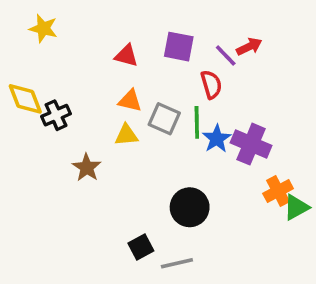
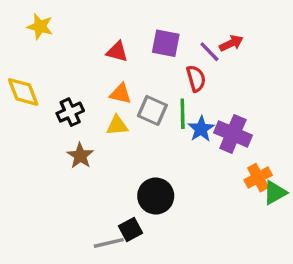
black cross: (56, 115) -> (70, 112), moved
black circle: (190, 207) -> (156, 196), moved
gray line: (177, 263) -> (109, 243), moved

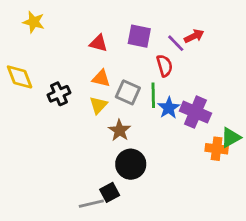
yellow triangle: (117, 126) -> (98, 105), turned -42
brown star: (80, 156) -> (119, 130), moved
orange cross: (258, 178) -> (217, 149), turned 35
green triangle: (275, 193) -> (231, 137), moved

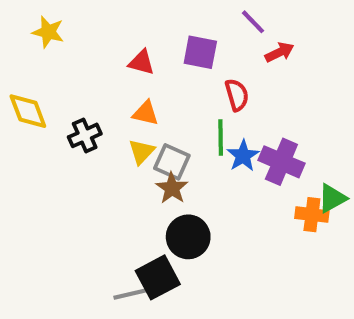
purple line: (176, 43) -> (253, 22), moved
gray square: (128, 92) -> (172, 162), moved
black square: (110, 192) -> (158, 277), size x1.5

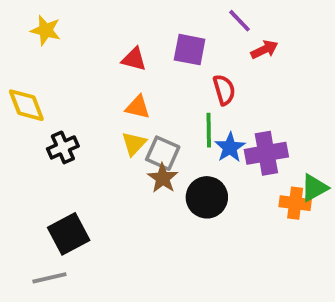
black cross: (85, 135) -> (63, 147), moved
purple cross: (281, 162) -> (266, 153), turned -33
black circle: (188, 237) -> (207, 197), moved
black square: (158, 277) -> (69, 234), moved
gray line: (131, 294) -> (49, 278), moved

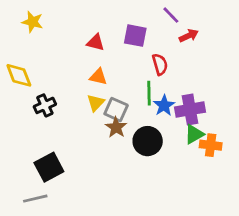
green triangle: (314, 188) -> (194, 134), moved

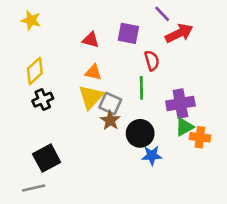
red arrow: (189, 36) -> (179, 33), size x1.5
yellow diamond: (19, 75) -> (35, 71), moved, turned 68
yellow triangle: (96, 103) -> (91, 97), size x1.5
blue star: (164, 105) -> (152, 155), moved, turned 30

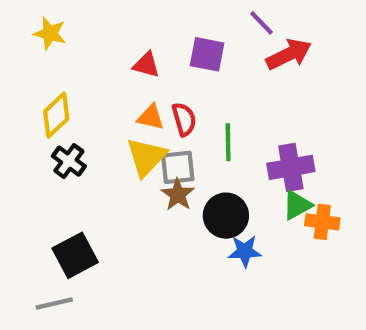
red semicircle: (152, 61) -> (184, 119), moved
black cross: (43, 100) -> (69, 161), turned -30
gray square: (110, 103) -> (178, 167), turned -30

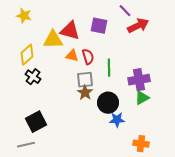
red triangle: (146, 65) -> (70, 31), size x1.5
yellow triangle: (146, 157) -> (53, 40), moved, turned 45
orange cross: (322, 222) -> (141, 144), moved

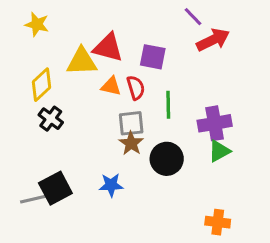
purple square: (99, 26) -> (153, 57), moved
blue star: (117, 120) -> (111, 185), moved
gray line: (26, 145) -> (34, 199), moved

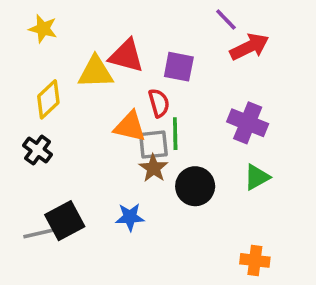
orange triangle: (111, 86) -> (130, 126), moved, size x1.4
green line: (168, 105) -> (175, 134), moved
black cross: (51, 119) -> (38, 150), moved
purple cross: (215, 123) -> (248, 123), moved, turned 32

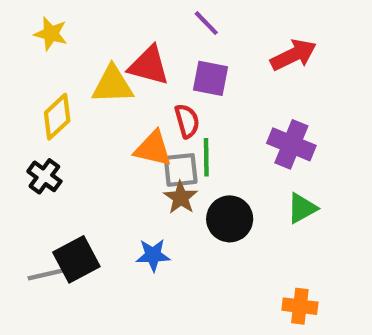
purple line: (226, 20) -> (206, 23), moved

